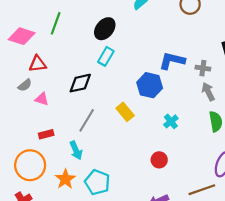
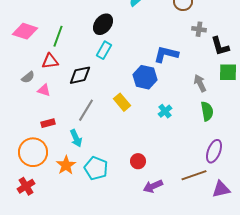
green line: (56, 23) -> (58, 36), moved
red triangle: (38, 64) -> (50, 61), moved
gray cross: (203, 68) -> (199, 29), moved
red circle: (159, 160) -> (138, 161), moved

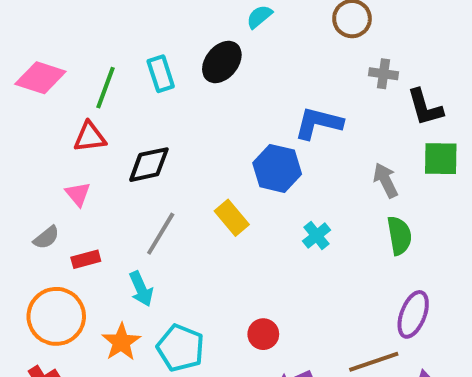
black ellipse: (103, 24) -> (222, 62), moved
cyan rectangle: (104, 50) -> (161, 74), moved, turned -48
gray semicircle: (28, 77) -> (46, 238), moved
pink triangle: (44, 90) -> (78, 194), turned 32

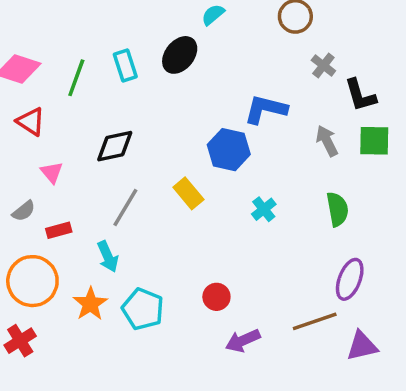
gray cross: (384, 74) -> (323, 65), turned 30
red triangle: (90, 137) -> (31, 122), moved, turned 40
gray arrow: (386, 180) -> (327, 141), moved

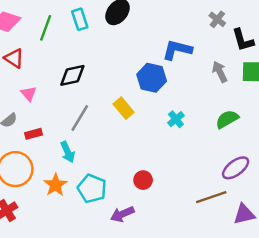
green semicircle: (337, 209) -> (227, 119), turned -110
purple ellipse: (350, 279) -> (236, 168), turned 32
purple arrow: (243, 341) -> (122, 214), moved

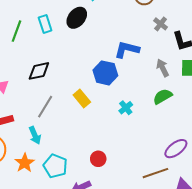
green semicircle: (227, 119) -> (163, 96), moved

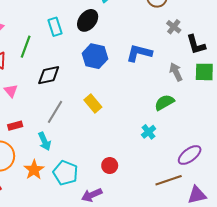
green line: (16, 31) -> (26, 47), moved
blue hexagon: (105, 73) -> (95, 56), moved
green semicircle: (163, 96) -> (164, 102), moved
cyan cross: (126, 108) -> (149, 132), moved

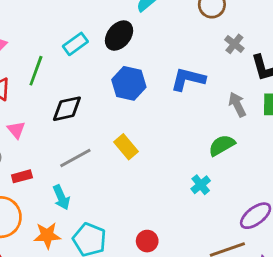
cyan rectangle: (55, 27) -> (75, 44), turned 72
gray line: (55, 112) -> (75, 158), turned 30
red circle: (110, 166) -> (147, 241), moved
orange star: (34, 170) -> (47, 235), turned 30

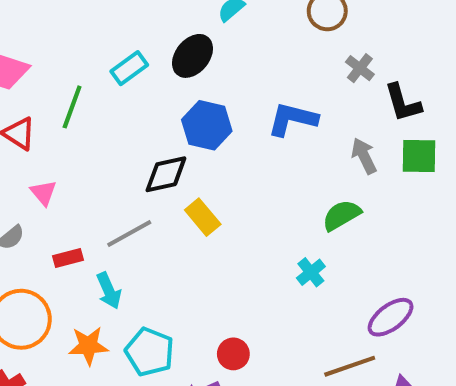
black diamond: (67, 109) -> (166, 174), moved
red rectangle: (22, 176) -> (68, 258), moved

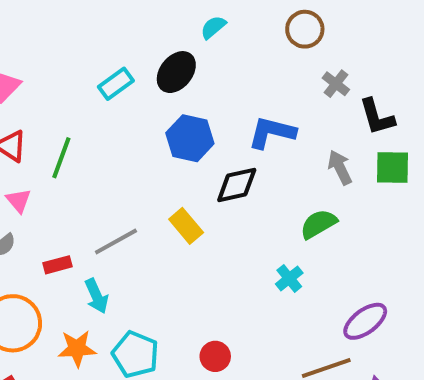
green line: (72, 107) -> (61, 158), moved
black diamond: (166, 174) -> (237, 185), moved
pink triangle: (43, 193) -> (19, 201), moved

